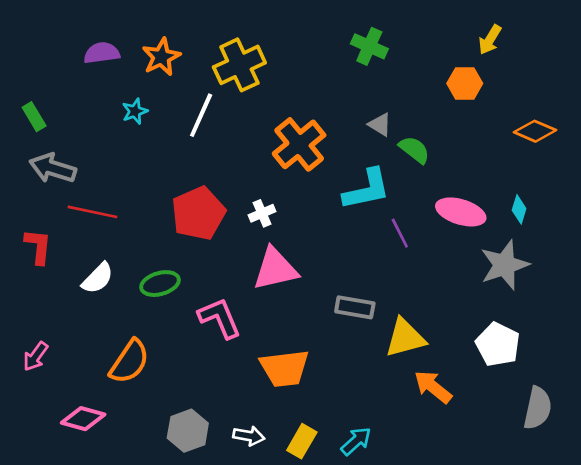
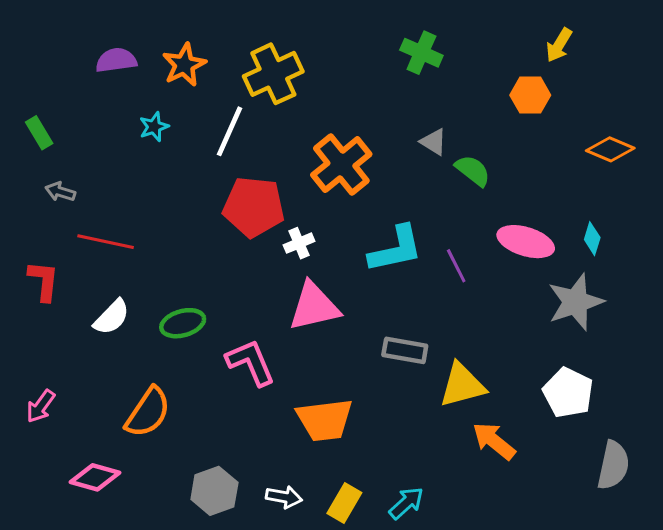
gray arrow: (53, 168) -> (60, 192), size x0.6
cyan L-shape: (367, 189) -> (396, 249), moved
red pentagon: (198, 213) -> (254, 207), moved, turned 30

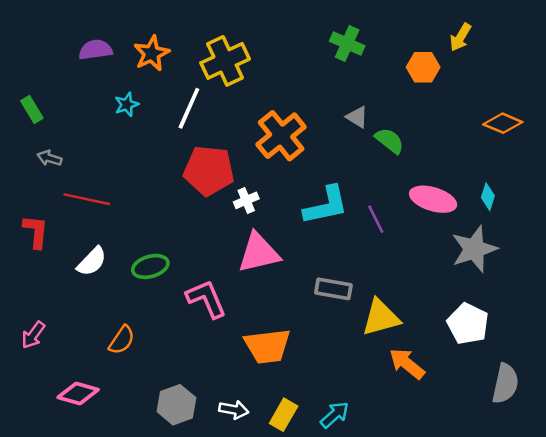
orange hexagon: (530, 95) -> (423, 67), moved
orange semicircle: (148, 412) -> (122, 340), size x0.7

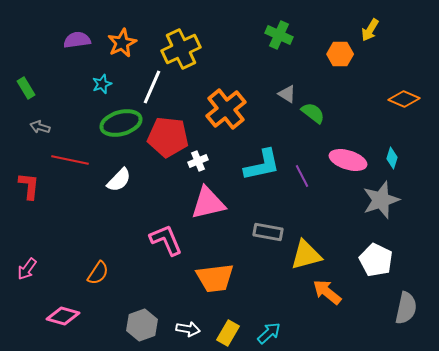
white semicircle: (92, 261) -> (119, 180), moved
green ellipse: (150, 266) -> (121, 123), moved, size x1.4

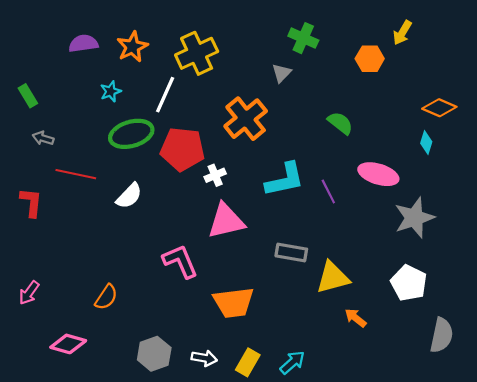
gray triangle: (287, 94) -> (281, 73), moved, turned 42
cyan diamond: (392, 158) -> (426, 143), moved
orange arrow: (327, 292) -> (356, 318), size x0.7

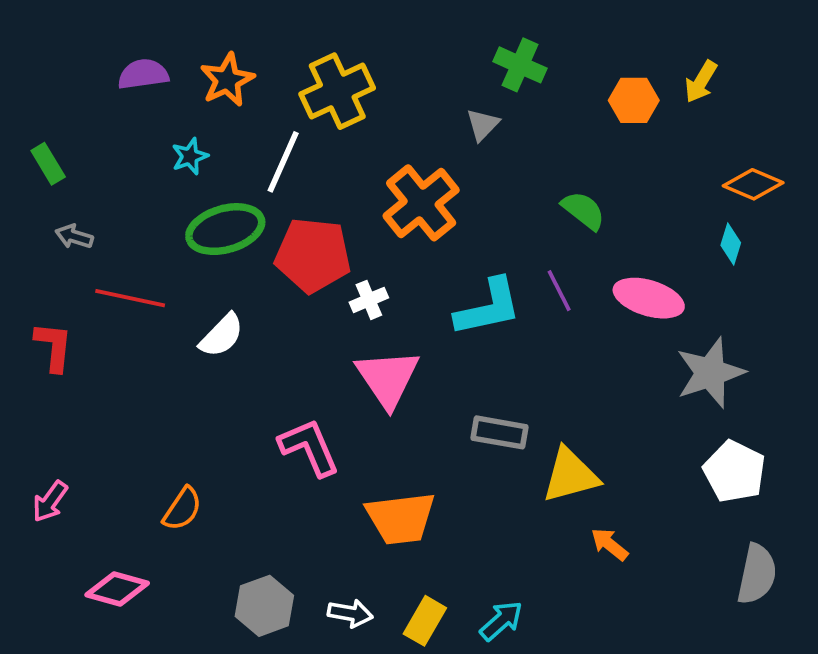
yellow arrow: (402, 33) -> (701, 82), moved
purple line: (328, 192) -> (559, 291), moved
pink triangle: (226, 221) -> (388, 378), turned -51
white pentagon: (409, 283) -> (734, 472), moved

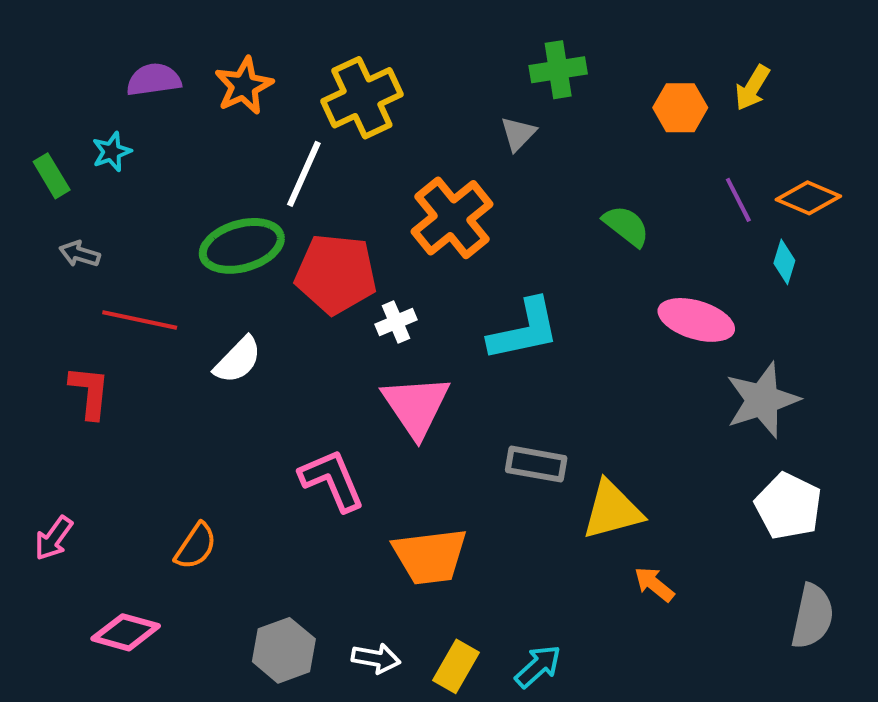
green cross: (520, 65) -> (558, 70), turned -33
cyan star: (190, 156) -> (112, 152), moved
purple line: (559, 291) -> (738, 200), moved
red L-shape: (54, 347) -> (90, 392), moved

